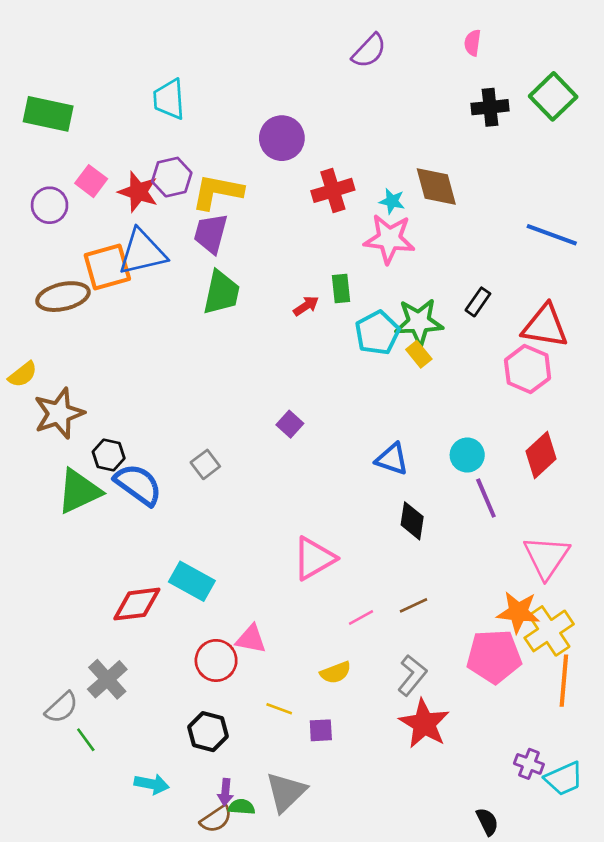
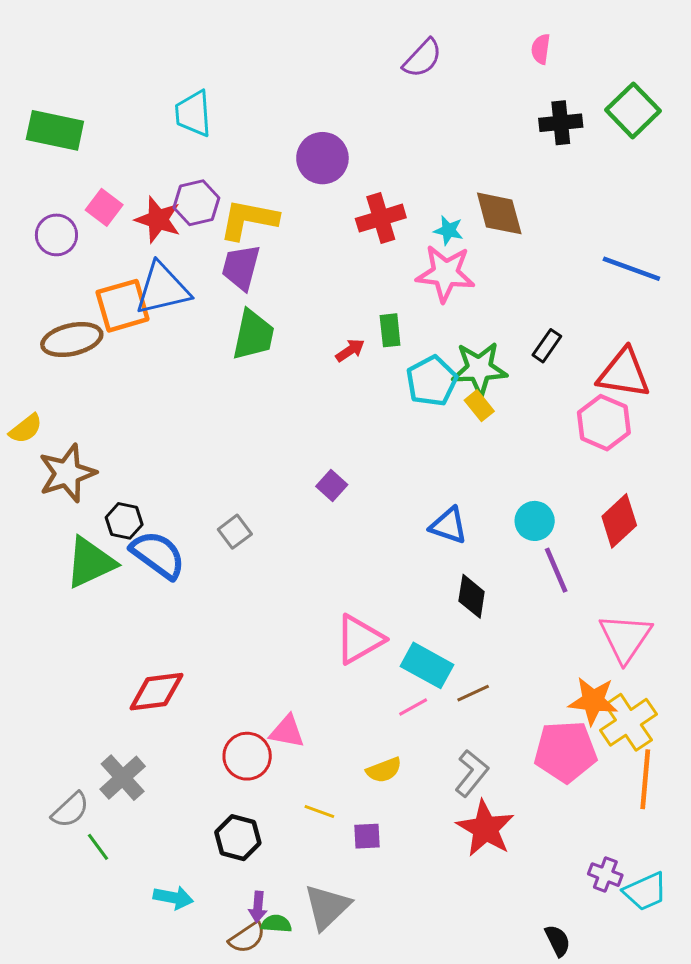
cyan rectangle: (192, 581) -> (427, 665), moved

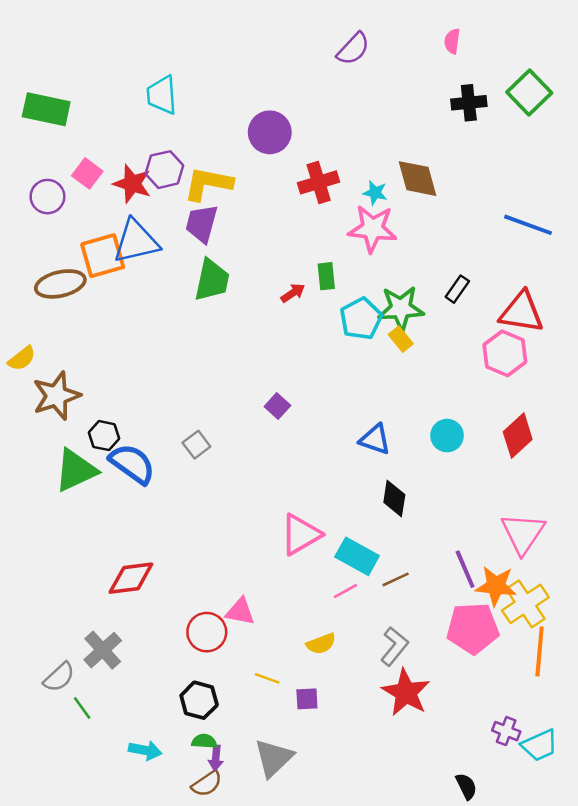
purple line: (556, 570) -> (465, 569), moved
green semicircle: (276, 924) -> (204, 741), moved

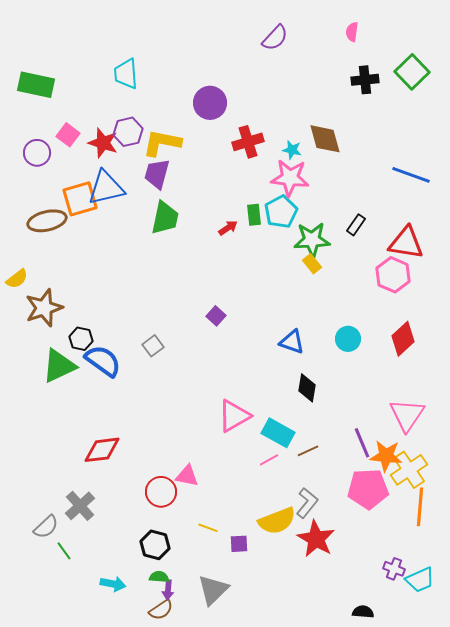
cyan pentagon: (361, 319) -> (281, 212), moved
yellow semicircle: (321, 644) -> (277, 521), moved, size x1.6
black semicircle: (466, 786) -> (363, 612), turned -60

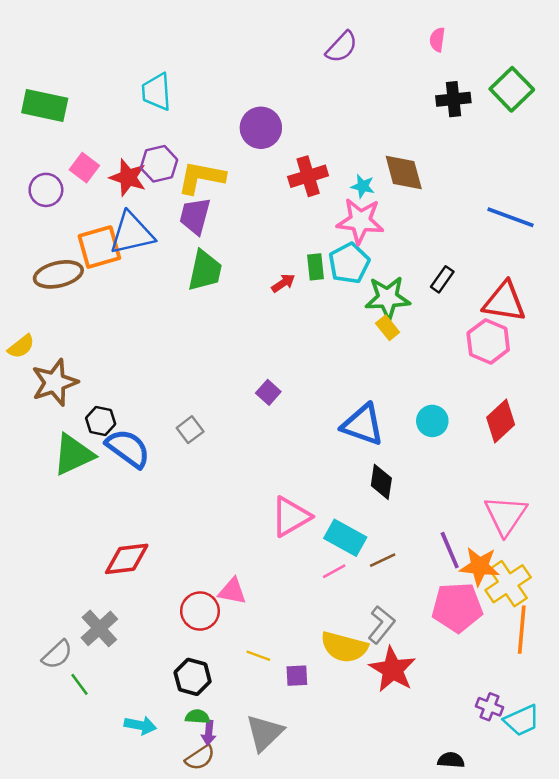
blue triangle: (292, 342) -> (363, 425), size x1.4
yellow semicircle: (277, 521) -> (344, 647), turned 36

